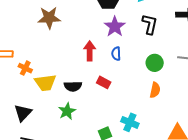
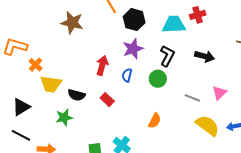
green circle: (155, 63) -> (158, 79), moved

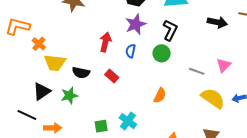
black arrow: (205, 56) -> (217, 22), moved
black triangle: (21, 107) -> (42, 91), moved

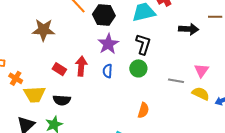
red rectangle: (112, 76) -> (59, 69), moved
yellow semicircle: (213, 98) -> (201, 94), moved, size x0.7

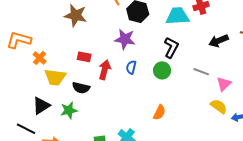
black arrow: (189, 29) -> (219, 41), turned 144
purple star: (108, 44) -> (125, 39), moved, turned 30
red arrow: (81, 66) -> (105, 70), moved
red rectangle: (59, 69) -> (84, 57), turned -32
gray line: (176, 81) -> (201, 72), moved

